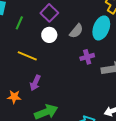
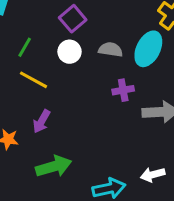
green line: (19, 23) -> (25, 47), moved
gray semicircle: (76, 31) -> (110, 50), turned -126

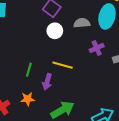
green line: (25, 47) -> (29, 70), moved
yellow line: (34, 80) -> (63, 65), moved

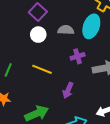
purple arrow: (47, 82) -> (68, 90), moved

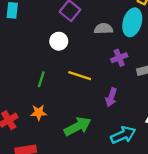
white circle: (38, 35) -> (59, 41), moved

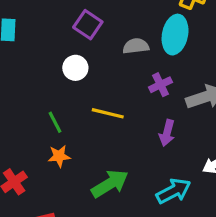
green line: (41, 79) -> (55, 122), turned -42
purple arrow: (111, 97) -> (167, 133), moved
orange star: (39, 113) -> (59, 156), moved

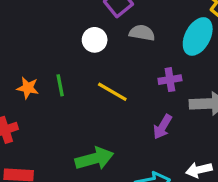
gray semicircle: (136, 46) -> (142, 33), moved
orange star: (59, 156) -> (28, 88), moved

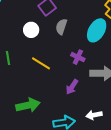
gray semicircle: (142, 33) -> (61, 27), turned -84
purple cross: (170, 80) -> (78, 57), turned 32

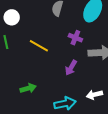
white circle: (31, 30) -> (12, 17), moved
green arrow: (28, 105) -> (28, 88), size x0.7

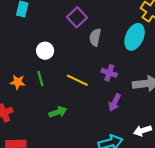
purple cross: (75, 38) -> (109, 73), moved
green arrow: (28, 88) -> (58, 112), moved

